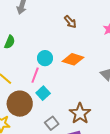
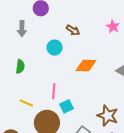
cyan circle: (45, 58) -> (55, 48), moved
cyan square: (43, 93) -> (66, 106), turned 32

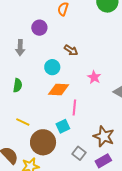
pink star: (113, 27) -> (94, 77), moved
orange diamond: (86, 66) -> (59, 89), moved
pink line: (54, 91) -> (74, 107), moved

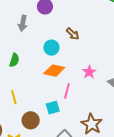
pink star: (94, 77) -> (89, 72), moved
yellow line: (23, 122) -> (14, 97), turned 40
brown circle: (43, 142) -> (31, 120), size x0.7

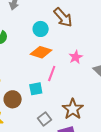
brown arrow: (73, 34) -> (63, 17), size x1.5

